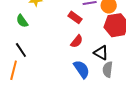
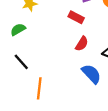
green semicircle: (22, 21) -> (18, 29), turned 104
orange line: (14, 70) -> (39, 88), moved

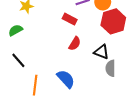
blue semicircle: (91, 74) -> (66, 79), moved

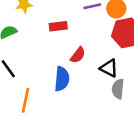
red rectangle: (70, 19) -> (58, 26), moved, turned -40
blue semicircle: (66, 79) -> (62, 79), moved, turned 42

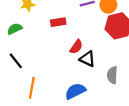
black triangle: (109, 68) -> (87, 59), moved
blue semicircle: (62, 79) -> (75, 91), moved, turned -120

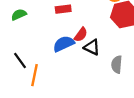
black line: (16, 61) -> (20, 61), moved
blue semicircle: (75, 91) -> (64, 44), moved

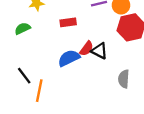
black triangle: (92, 47) -> (99, 51), moved

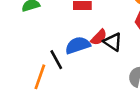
black line: (24, 76) -> (56, 60), moved

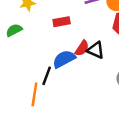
black line: (56, 60) -> (47, 76), turned 60

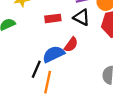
black triangle: (96, 50) -> (82, 17), moved
orange line: (34, 94) -> (48, 82), moved

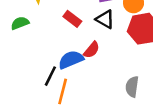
red rectangle: (53, 18) -> (72, 19), turned 42

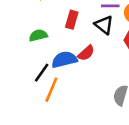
red rectangle: (72, 19) -> (72, 20), turned 60
green semicircle: (20, 23) -> (38, 35), moved

